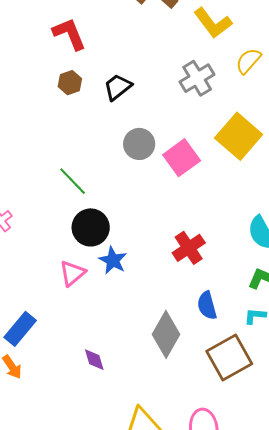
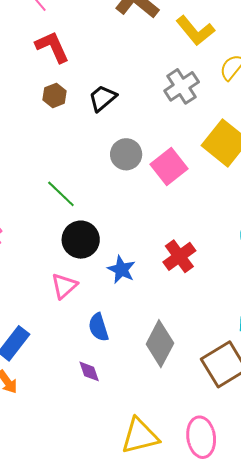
blue star: (113, 260) -> (121, 270), moved
blue semicircle: (207, 305) -> (98, 327), moved

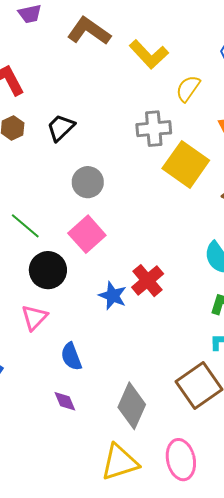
gray cross: (182, 86) -> (154, 129), moved, turned 32
pink square: (169, 166) -> (87, 234), moved
blue star: (121, 270) -> (113, 296), moved
gray diamond: (160, 344) -> (132, 406), moved

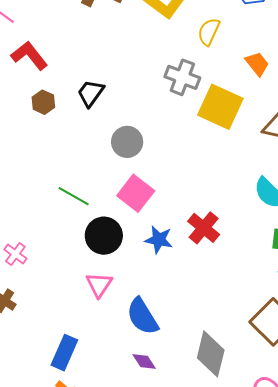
gray cross: (154, 129) -> (182, 77), turned 36
blue star: (113, 296) -> (159, 240), moved
blue semicircle: (71, 357) -> (142, 316), size x1.4

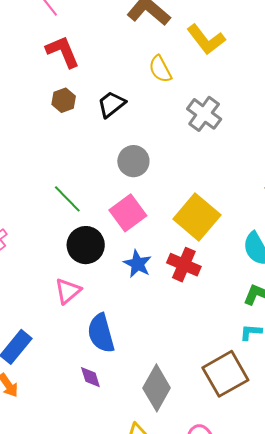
yellow semicircle: (209, 32) -> (160, 69), moved, turned -68
yellow square: (220, 107) -> (197, 217), moved
red cross: (204, 228) -> (184, 265), turned -32

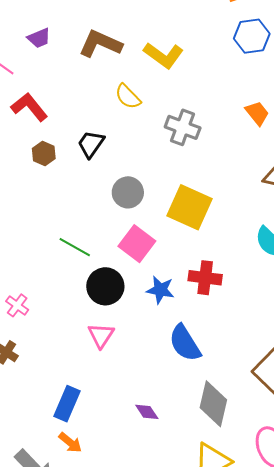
yellow square: (197, 217) -> (189, 207), moved
blue semicircle: (101, 333) -> (185, 343), moved

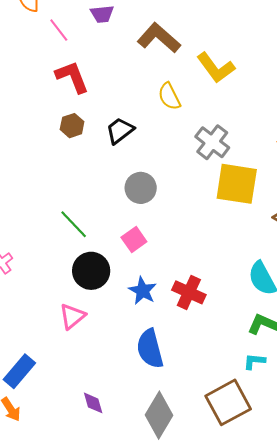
yellow square: (189, 207) -> (237, 184), moved, turned -33
pink square: (137, 244) -> (134, 239), size x0.7

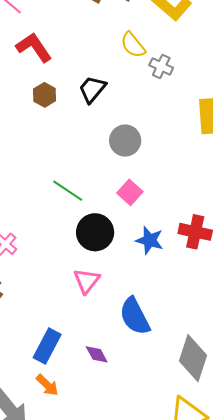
gray cross: (212, 142) -> (161, 66), moved, size x0.7
blue semicircle: (150, 349) -> (135, 316), moved
purple diamond: (93, 403) -> (97, 354), moved

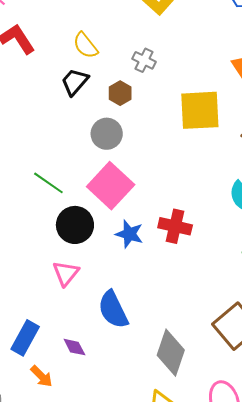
yellow semicircle: (133, 45) -> (85, 45), moved
brown hexagon: (45, 95) -> (120, 93), moved
pink square: (130, 192) -> (111, 186), size x1.8
orange arrow: (47, 385) -> (41, 376), moved

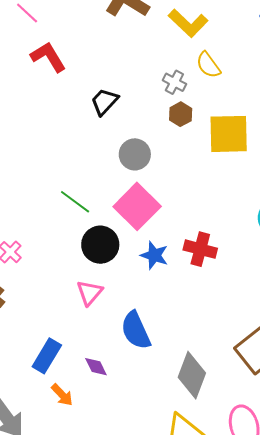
yellow semicircle: (85, 45) -> (208, 65), moved
brown hexagon: (120, 93) -> (181, 114), moved

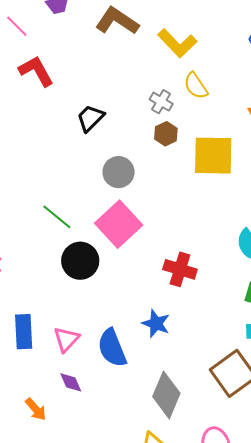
blue star: (154, 255) -> (156, 324), moved
pink triangle: (90, 293) -> (66, 339), moved
blue rectangle: (47, 356) -> (24, 332), moved, turned -36

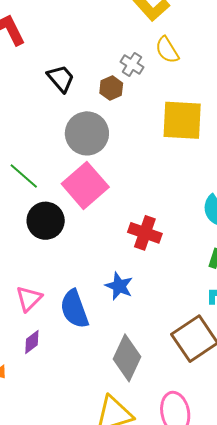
black trapezoid: (90, 118) -> (61, 78), turned 92
brown hexagon: (166, 134) -> (111, 88), moved
gray circle: (119, 172) -> (87, 133), size x1.4
purple diamond: (71, 382) -> (32, 342), turned 75

